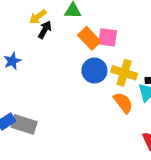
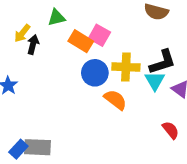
pink square: (108, 37) -> (99, 35), turned 36
orange semicircle: (123, 103) -> (115, 100), moved

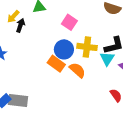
orange rectangle: (81, 41) -> (56, 64), moved

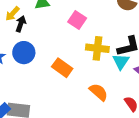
blue circle: (64, 49) -> (24, 53), moved
orange semicircle: (77, 70) -> (99, 92), moved

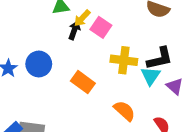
yellow arrow: (12, 14) -> (82, 18), moved
black arrow: (21, 24) -> (74, 30), moved

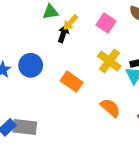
pink square: (101, 27) -> (106, 23), moved
yellow cross: (124, 60) -> (109, 61), turned 30

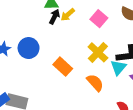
black arrow: (63, 34) -> (54, 17), moved
orange semicircle: (110, 108) -> (95, 83), moved

